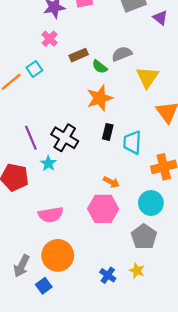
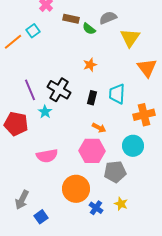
brown rectangle: (79, 55) -> (71, 19), turned 35
orange star: (100, 98) -> (90, 65), moved, size x0.6
black rectangle: (108, 132) -> (92, 98), moved
gray pentagon: (144, 237) -> (115, 172), moved, turned 30
orange circle: (58, 255) -> (76, 189), moved

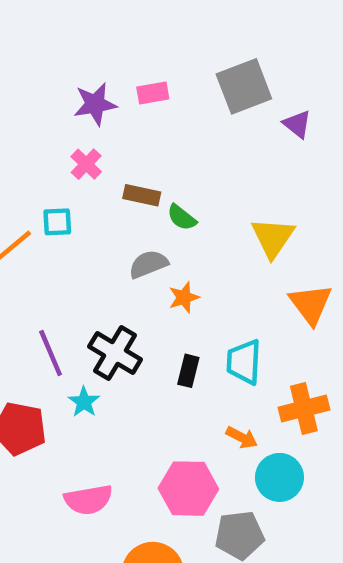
gray semicircle: (108, 18) -> (148, 264), moved
cyan square: (33, 31) -> (57, 222), turned 32
orange arrow: (99, 128) -> (242, 437), moved

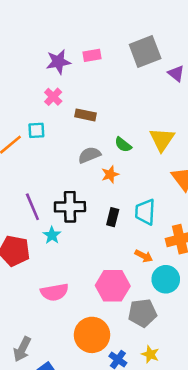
green semicircle: (182, 217) -> (123, 145), moved
black cross: (115, 353) -> (70, 207), turned -32

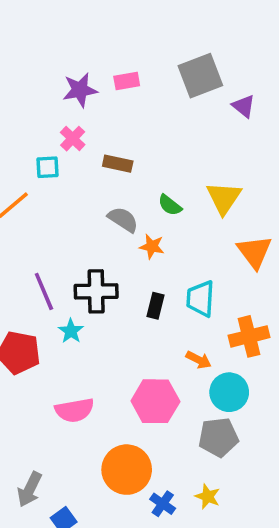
cyan square: (36, 130) -> (47, 167), moved
gray semicircle: (89, 155) -> (123, 219), turned 55
orange star: (110, 174) -> (152, 246), turned 30
gray pentagon: (142, 313) -> (218, 437), moved

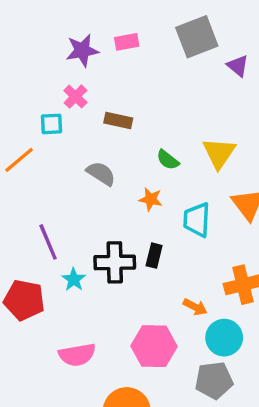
gray semicircle: (123, 219) -> (101, 174), moved
black cross: (96, 291) -> (115, 262), moved
cyan trapezoid: (200, 299) -> (197, 220), moved

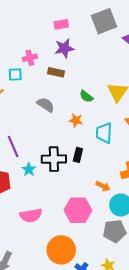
purple star: (82, 50) -> (64, 48), moved
pink cross: (75, 97) -> (30, 58), turned 32

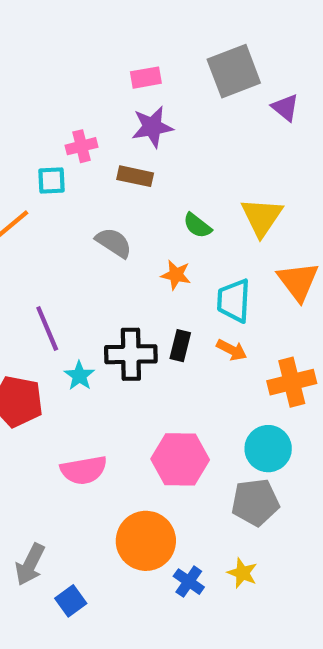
orange arrow: (103, 186) -> (232, 350), moved

